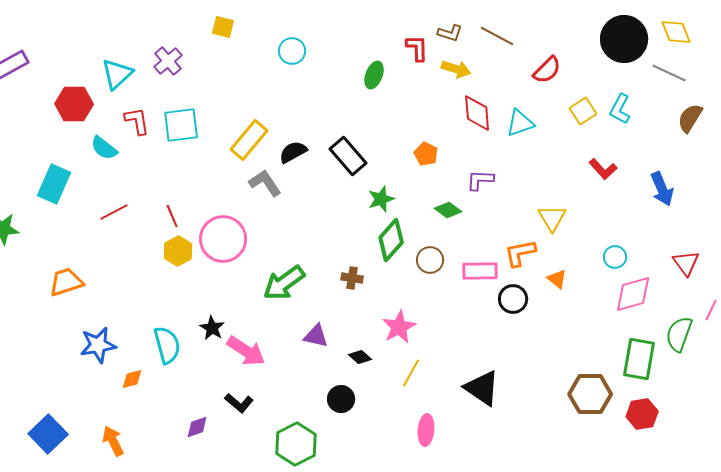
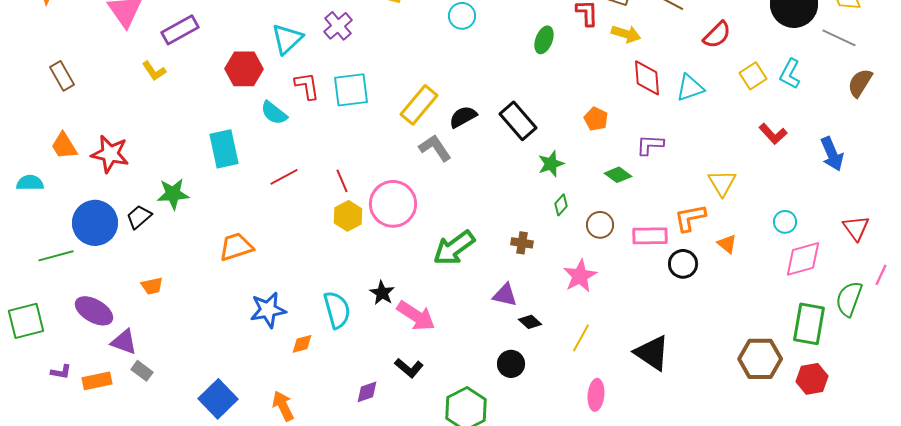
cyan rectangle: (54, 184) -> (224, 149), turned -36
green diamond: (391, 240) -> (561, 205), size x0.5
pink star: (399, 327) -> (580, 276), moved
purple triangle: (316, 336) -> (505, 295), moved

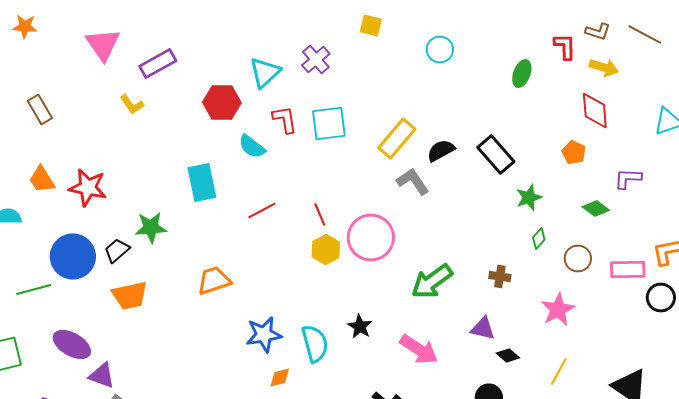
red diamond: (647, 78) -> (595, 110), moved
orange trapezoid: (152, 286) -> (130, 296), moved, size x1.6
blue star: (268, 310) -> (264, 334), moved
pink arrow: (416, 316) -> (419, 350), moved

